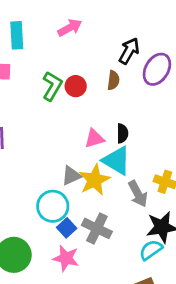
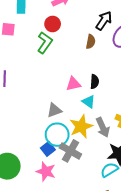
red circle: (76, 86) -> (53, 24), moved
cyan triangle: (116, 161) -> (89, 102), size x0.6
yellow star: (95, 180) -> (81, 126), moved
cyan circle: (53, 206) -> (57, 135), moved

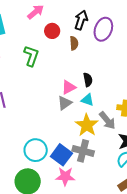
red circle: (53, 24) -> (52, 31), moved
gray triangle: (54, 110) -> (65, 103), moved
cyan circle: (57, 135) -> (36, 150), moved
blue square: (48, 149) -> (61, 155), size x1.5

